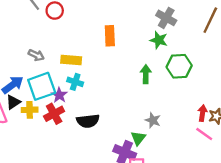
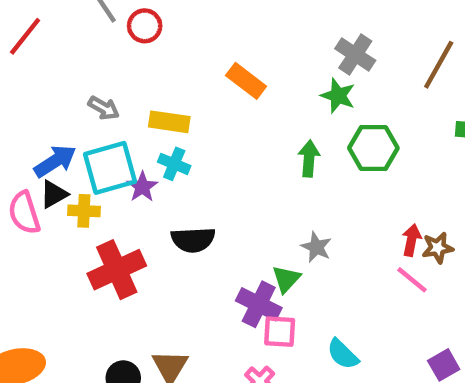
orange rectangle: (110, 36) -> (246, 81), turned -54
red cross: (54, 114) -> (117, 270), moved, size x1.4

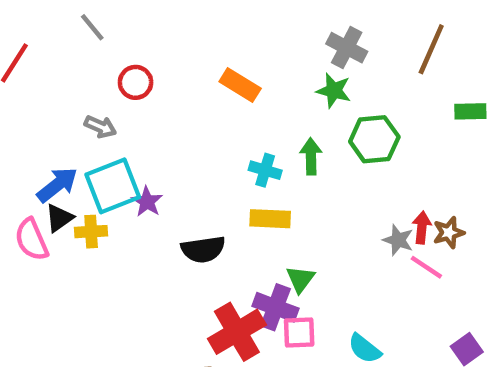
red circle: (145, 26) -> (136, 82), moved
yellow rectangle: (169, 122) -> (270, 219), moved
cyan cross: (174, 164) -> (265, 170), moved
gray star: (316, 247) -> (398, 240), moved
red cross: (117, 270) -> (237, 332), moved

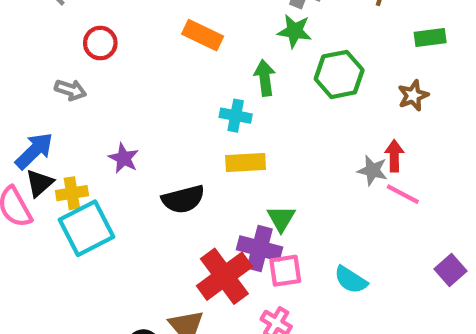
green arrow: (311, 156) -> (265, 78), moved
cyan square: (113, 186) -> (87, 228), moved
brown star: (449, 233) -> (413, 95), moved

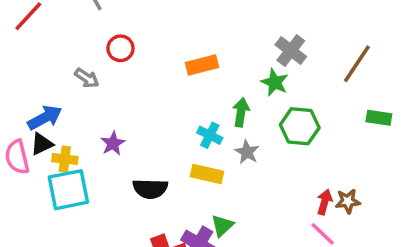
orange rectangle: (203, 35) -> (202, 65), turned -56
brown star: (413, 95) -> (348, 201), moved
gray star: (372, 170) -> (247, 152), moved

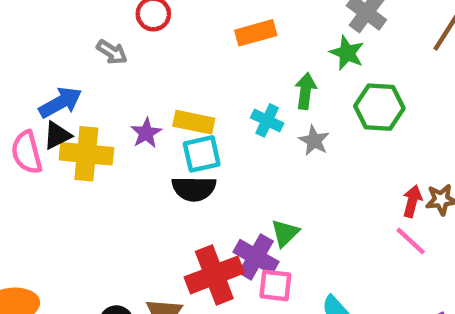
yellow cross: (65, 159) -> (86, 154), size x1.6
yellow rectangle: (207, 174) -> (194, 122), moved
cyan square: (68, 190) -> (202, 154), moved, size x0.7

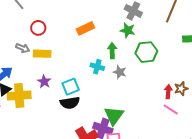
yellow rectangle: (194, 122) -> (42, 54), moved
green triangle: (285, 233) -> (114, 116), size x1.5

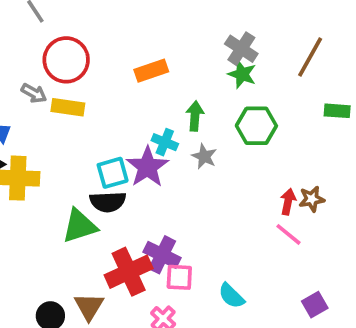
red circle: (38, 28) -> (66, 60), size x1.6
green star: (128, 30) -> (242, 74), moved
purple star: (44, 82) -> (147, 167), moved, size x1.6
green triangle: (114, 116) -> (79, 226), moved, turned 30

